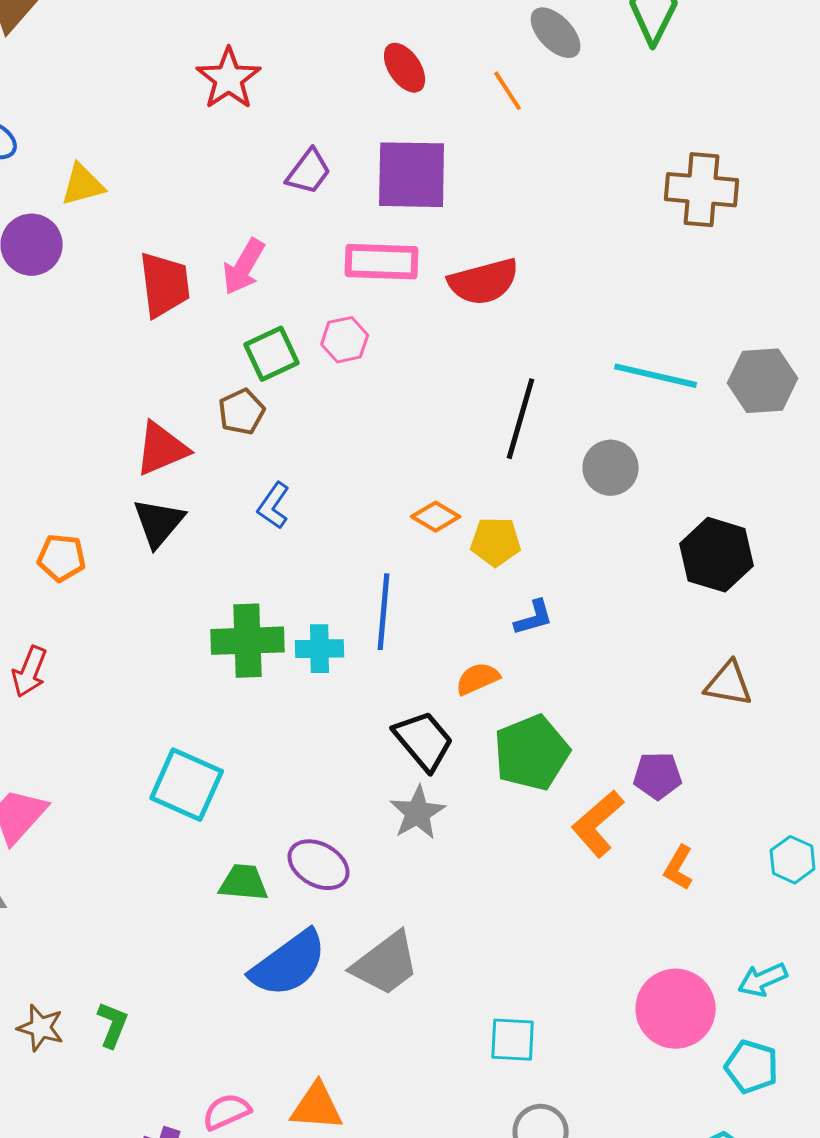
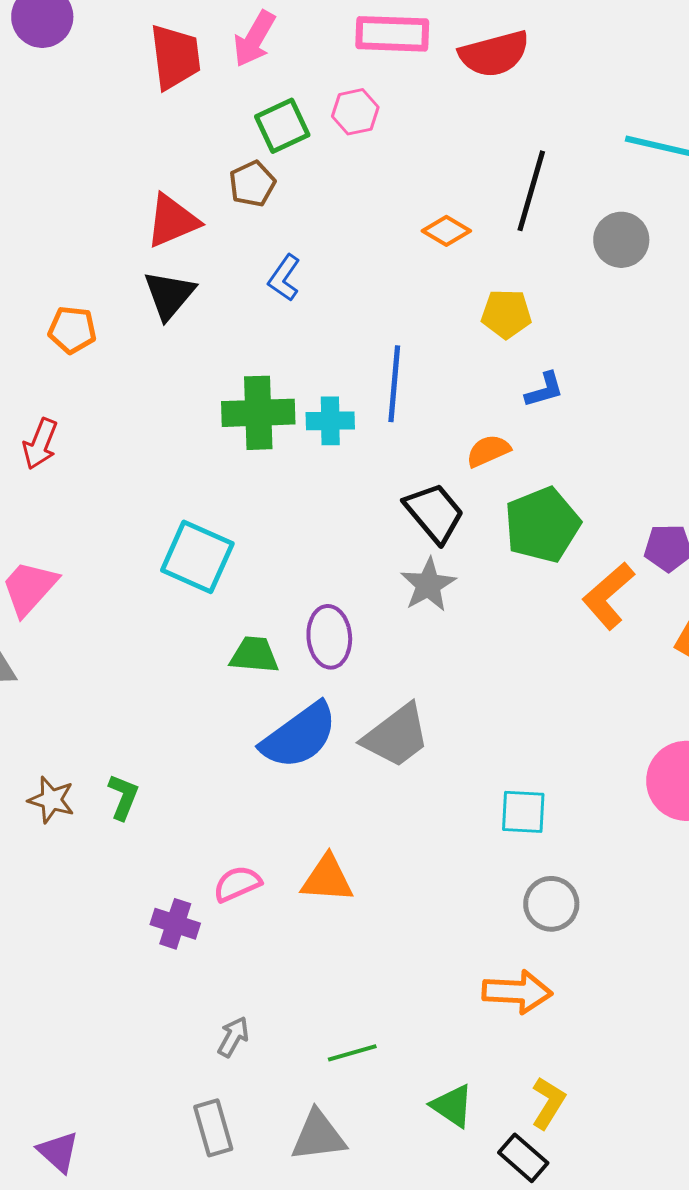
orange diamond: (436, 517) -> (446, 231), moved
purple ellipse: (319, 865) -> (329, 637), turned 56

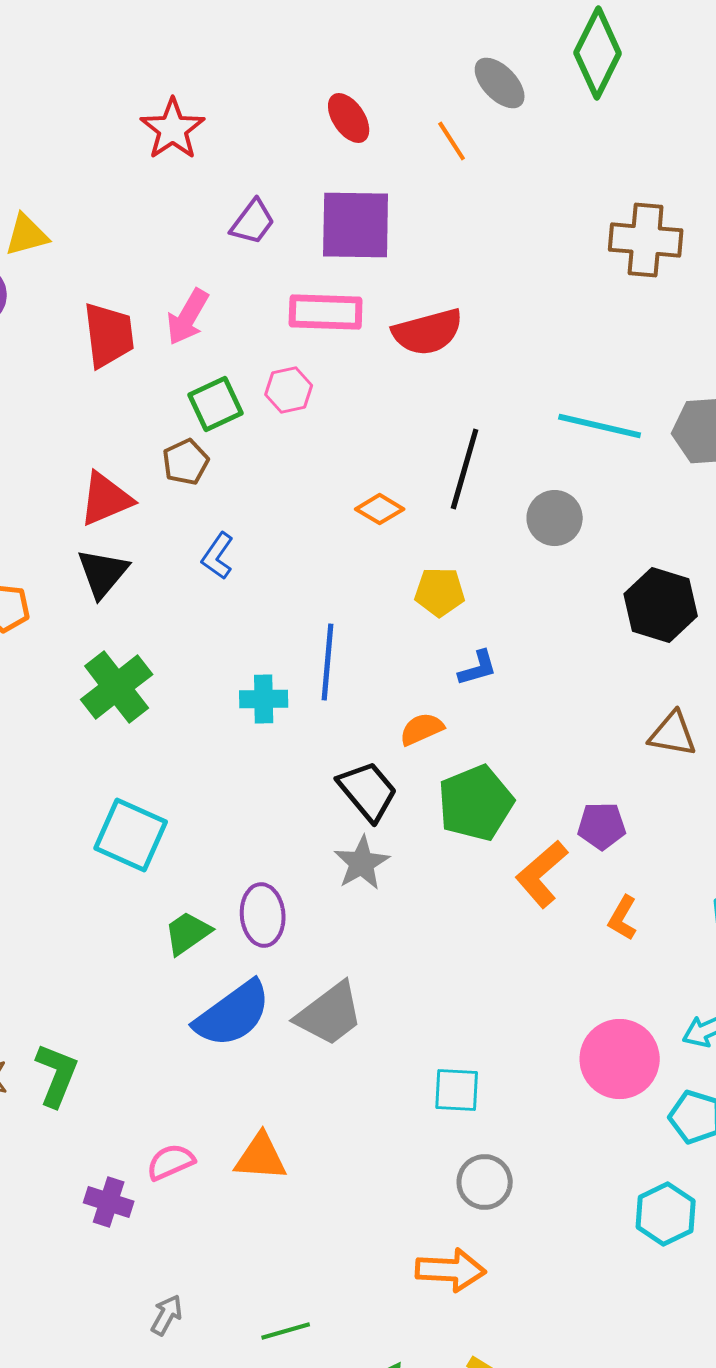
green cross: (258, 413) -> (117, 687), moved, turned -36
green trapezoid: (254, 655) -> (188, 933), turned -40
green L-shape: (123, 797) -> (57, 1075), size x1.4

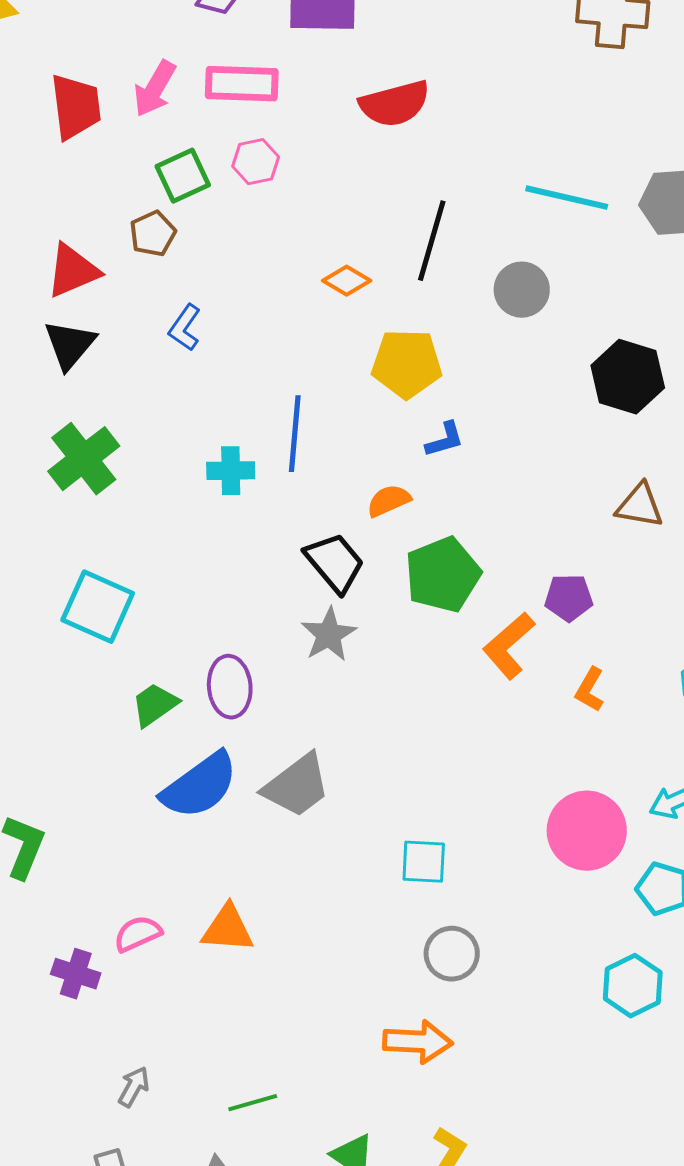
pink rectangle: (326, 312) -> (242, 84), moved
yellow pentagon: (440, 592) -> (407, 364), size x1.4

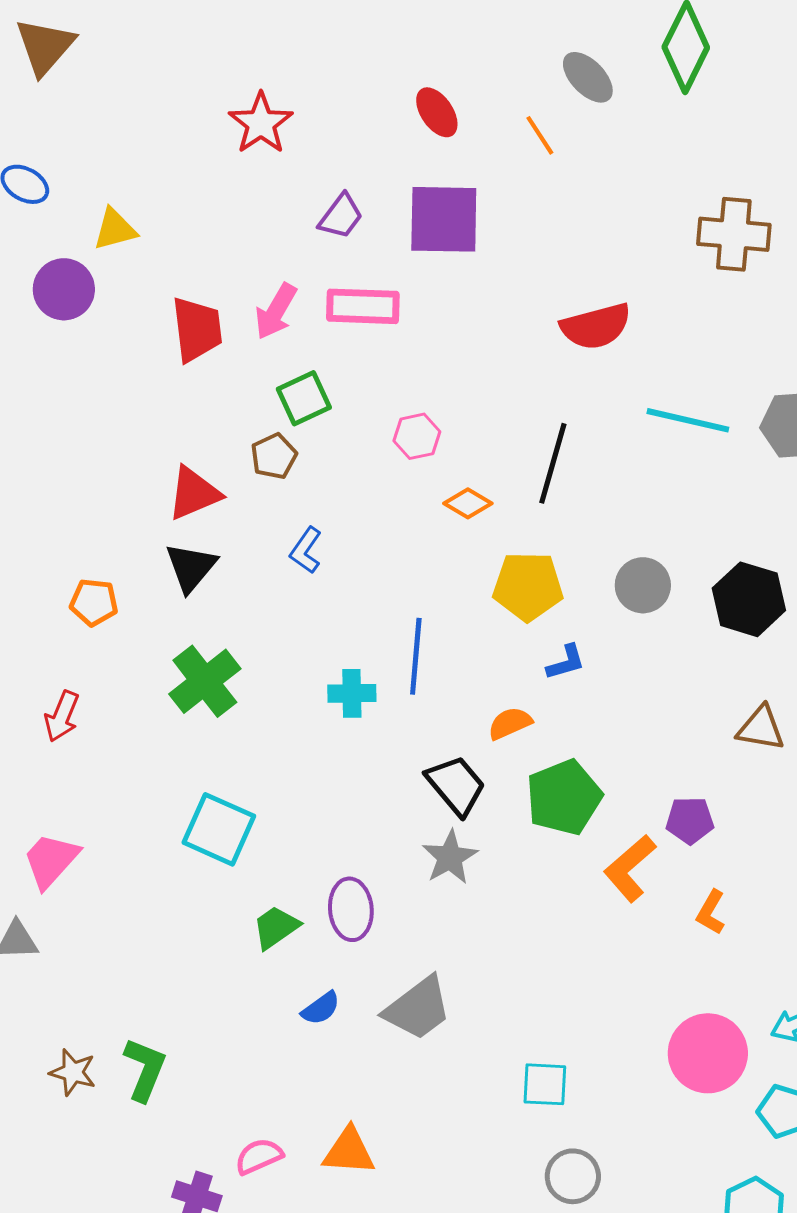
red semicircle: (395, 104) -> (596, 326), moved
pink hexagon: (256, 162) -> (417, 436), moved
gray circle: (522, 290) -> (643, 585), moved
blue semicircle: (200, 786) -> (321, 1008), size x0.5

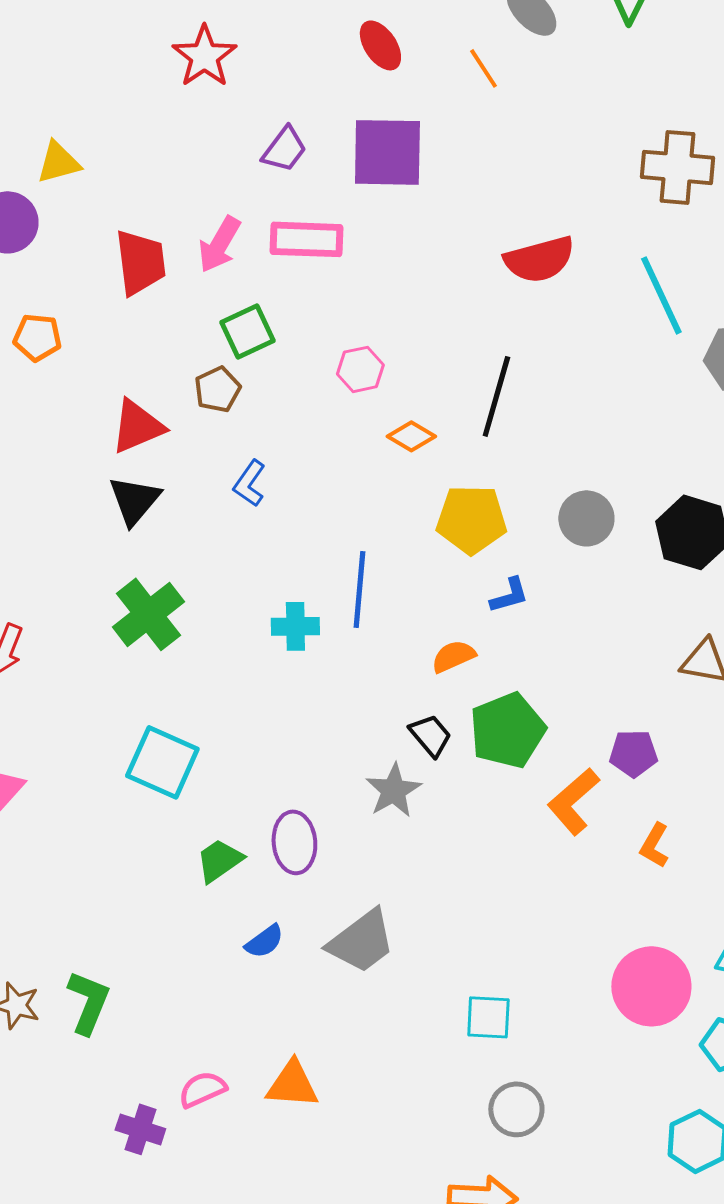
cyan line: (688, 420) -> (661, 295), moved, turned 52
orange pentagon: (94, 602) -> (37, 337), moved
black trapezoid: (456, 785) -> (430, 735), moved, size x0.7

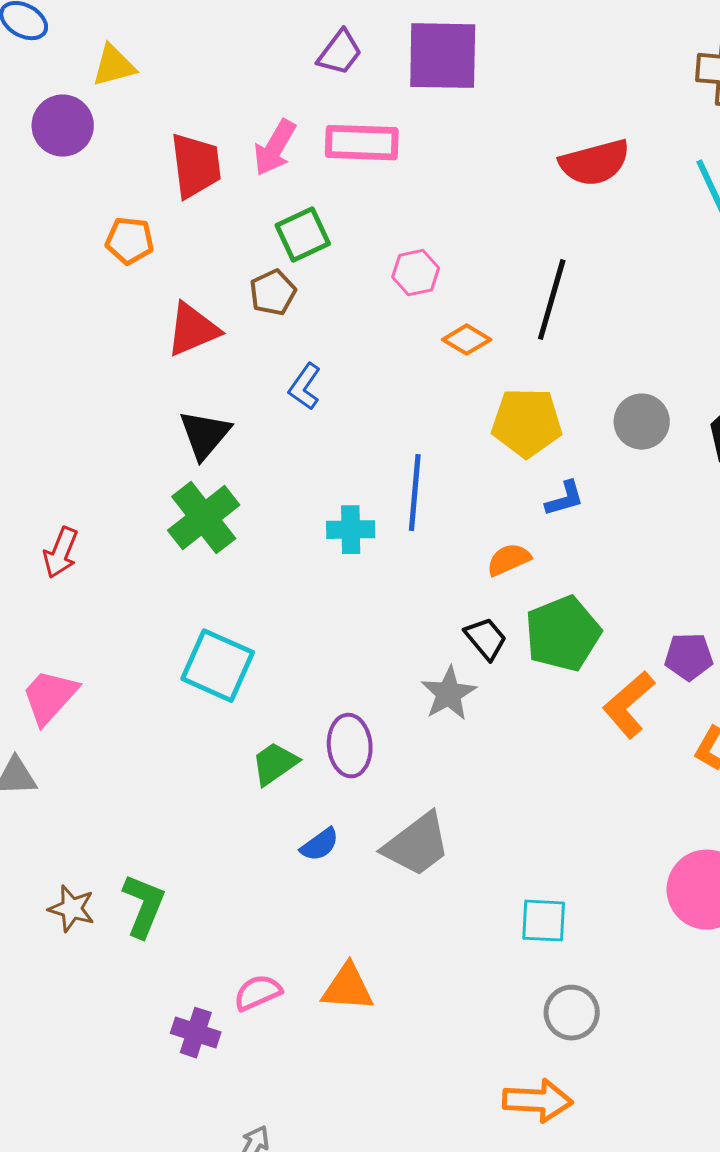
orange pentagon: (37, 337) -> (130, 241), moved
black triangle: (134, 500) -> (205, 435), moved

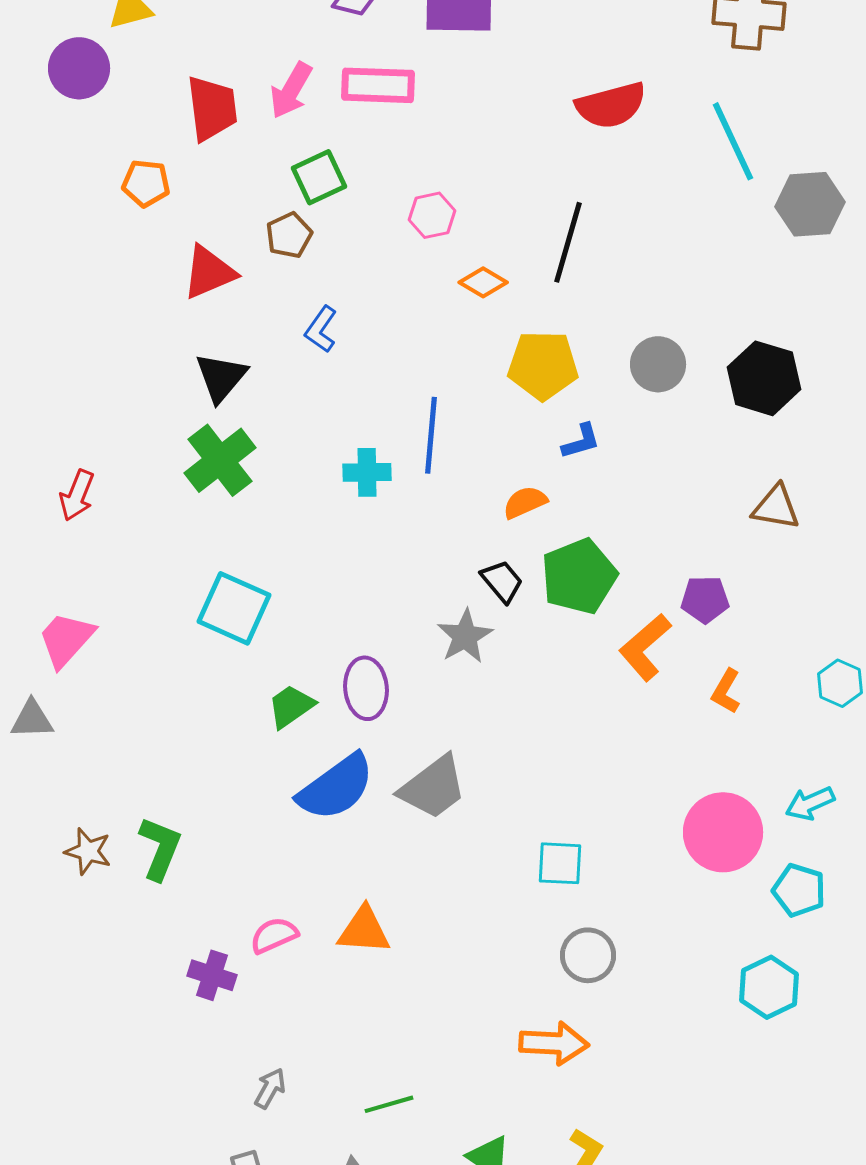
blue semicircle: (320, 845) -> (336, 787), size x2.0

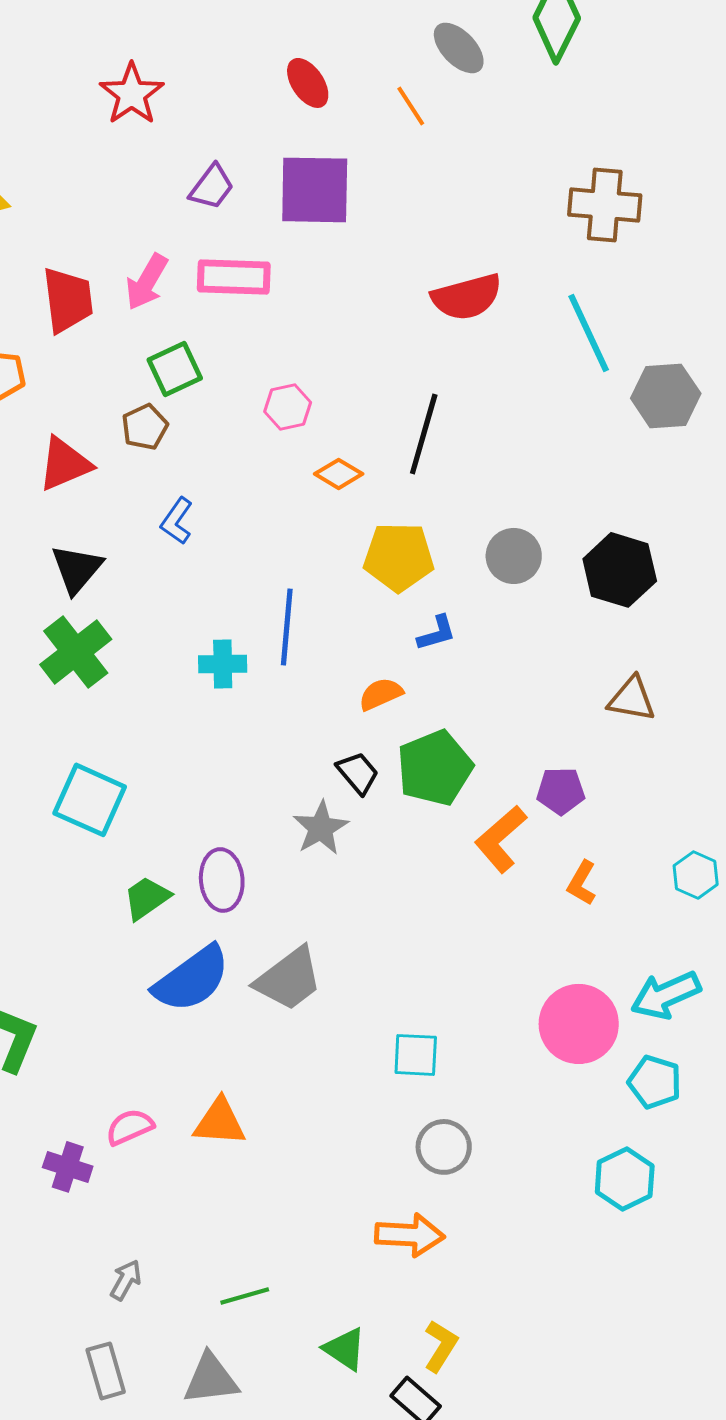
cyan arrow: (810, 803) -> (666, 995), size x1.4

